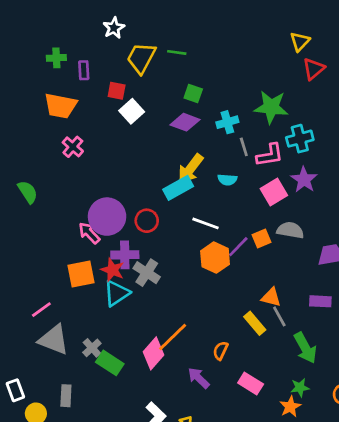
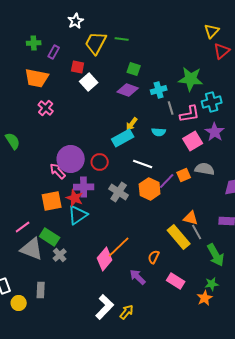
purple rectangle: (84, 70) -> (54, 52), turned 32
yellow arrow: (190, 169) -> (132, 124), size x0.6
gray cross: (147, 273) -> (119, 192), moved
yellow rectangle: (255, 323) -> (179, 237), size x1.4
green rectangle: (110, 363) -> (50, 237), moved

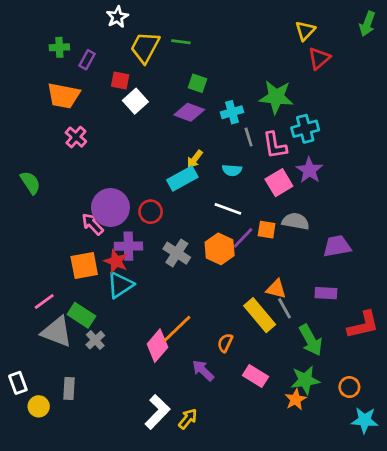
pink L-shape: (190, 114) -> (275, 145), turned 90
white line: (143, 164) -> (228, 209), moved
orange square: (184, 175) -> (267, 230), turned 32
green star: (212, 284) -> (305, 380), size x1.5

